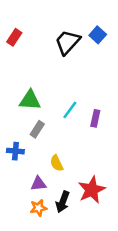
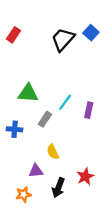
gray rectangle: (37, 129) -> (45, 119), moved
blue cross: (15, 151) -> (15, 129), moved
red star: (92, 190) -> (85, 176), size x0.7
orange star: (38, 208) -> (24, 194), moved

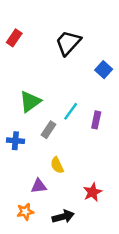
blue square: (91, 33) -> (104, 70), moved
green triangle: (28, 93) -> (30, 102), turned -40
black arrow: (58, 188) -> (63, 217), moved, turned -126

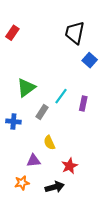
black trapezoid: (68, 43) -> (75, 33), moved, turned -30
red star: (93, 192) -> (69, 166), moved

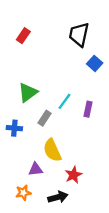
red rectangle: (12, 33) -> (23, 36), moved
yellow semicircle: (49, 143) -> (52, 150), size x1.5

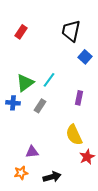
cyan line: (65, 101) -> (49, 80), moved
blue cross: (14, 128) -> (13, 103), moved
yellow semicircle: (52, 150) -> (74, 135), moved
red star: (73, 175) -> (87, 157), moved

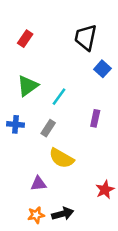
green triangle: (25, 83) -> (28, 86), moved
yellow semicircle: (74, 135) -> (61, 158), moved, turned -35
orange star: (21, 173) -> (36, 215), moved

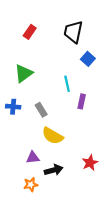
red rectangle: (25, 39) -> (30, 32), moved
cyan line: (59, 97) -> (67, 84), moved, turned -49
gray rectangle: (48, 128) -> (41, 110), turned -64
black arrow: (63, 214) -> (54, 170), moved

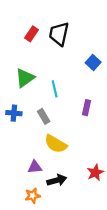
black trapezoid: (73, 32) -> (59, 34), moved
cyan line: (67, 84) -> (55, 89), moved

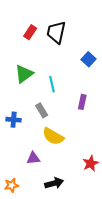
blue cross: (14, 113) -> (14, 120), moved
black arrow: (57, 180) -> (54, 183), moved
orange star: (33, 196) -> (11, 185), moved

